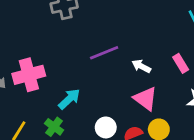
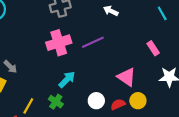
white arrow: (141, 66) -> (111, 11), moved
pink cross: (29, 75) -> (59, 43), moved

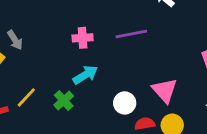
pink cross: (59, 43) -> (83, 38), moved, size x0.6
white circle: (96, 101) -> (125, 103), moved

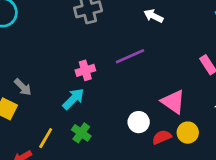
cyan arrow: (85, 75) -> (73, 99), moved

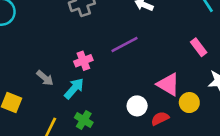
gray arrow: (23, 87) -> (45, 78), moved
yellow circle: (188, 133) -> (189, 103), moved

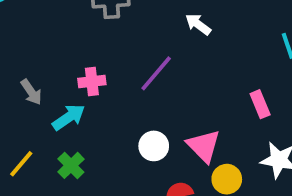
purple line: (125, 44) -> (156, 73), turned -36
white circle: (137, 106) -> (154, 146), moved

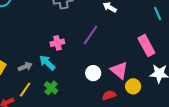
gray arrow: (31, 92) -> (25, 67), moved, turned -72
pink rectangle: (260, 104) -> (146, 45), size x1.5
cyan arrow: (69, 117) -> (47, 63), turned -96

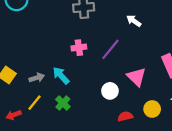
pink cross: (57, 43) -> (79, 48), moved
pink triangle: (119, 70) -> (136, 77), moved

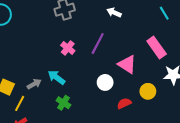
pink cross: (79, 48) -> (68, 48), turned -32
yellow line: (34, 103) -> (20, 103), moved

